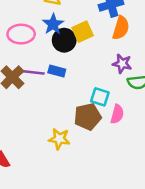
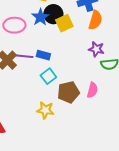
black circle: (64, 40) -> (53, 14), moved
cyan square: (100, 97) -> (48, 76), moved, turned 35

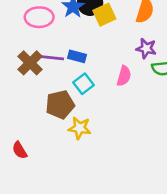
pink semicircle: (92, 90) -> (124, 76), moved
brown pentagon: (68, 92) -> (60, 105), moved

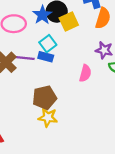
cyan square: (84, 84) -> (48, 44), moved
brown pentagon: (60, 105) -> (45, 98), moved

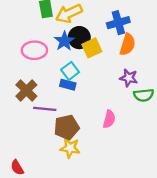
purple line: (24, 58) -> (45, 109), moved
pink semicircle: (85, 73) -> (109, 119), moved

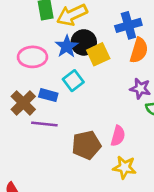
blue rectangle: (68, 85) -> (48, 95), moved
brown pentagon: (67, 127) -> (86, 145), moved
yellow star: (70, 148) -> (125, 167), moved

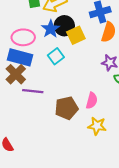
blue rectangle: (48, 95) -> (20, 57), moved, size x1.6

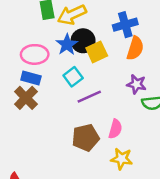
blue rectangle: (20, 57) -> (31, 78), size x0.7
purple line: (33, 91) -> (89, 97), moved, turned -30

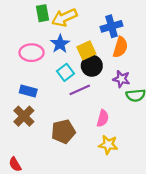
black circle: (83, 41) -> (92, 66), moved
blue rectangle: (31, 78) -> (28, 91), moved
brown cross: (26, 98) -> (24, 116), moved
brown pentagon: (86, 138) -> (63, 132), moved

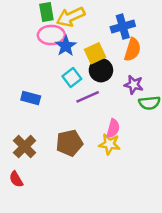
pink ellipse: (32, 53) -> (51, 35), moved
brown cross: (24, 116) -> (25, 147), moved
yellow star: (108, 145) -> (109, 144), moved

